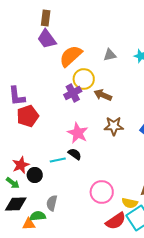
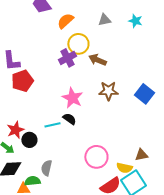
orange semicircle: (71, 56) -> (65, 21), size x0.7

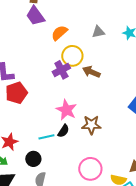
brown star: (108, 91) -> (91, 125), moved
black semicircle: (69, 119) -> (63, 131), turned 88
black circle: (29, 140) -> (33, 159), moved

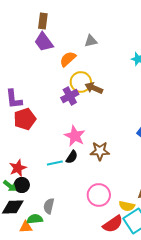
gray triangle: (98, 32) -> (91, 41), moved
brown arrow: (91, 72) -> (94, 88), moved
black circle: (33, 159) -> (22, 185), moved

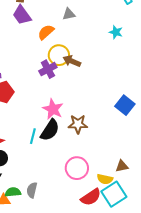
black semicircle: (72, 157) -> (50, 130), size x1.6
cyan line: (55, 163) -> (33, 136), turned -63
gray semicircle: (49, 206) -> (32, 190), moved

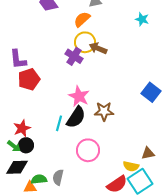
orange semicircle: (46, 32) -> (82, 19), moved
purple cross: (48, 69) -> (74, 56), turned -30
pink circle: (77, 168) -> (88, 150), moved

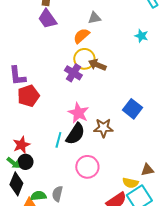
blue square: (151, 92) -> (132, 109), moved
black diamond: (17, 167) -> (16, 184), turned -65

